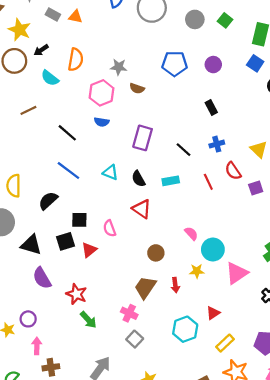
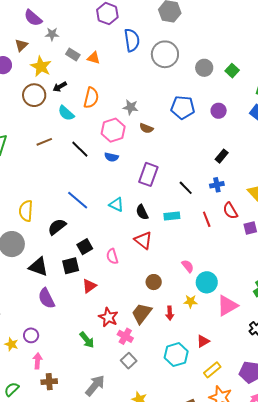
black rectangle: (211, 108) -> (222, 156), moved, turned 64
black line: (67, 133) -> (80, 149), moved
black square: (79, 220) -> (85, 247), turned -35
red triangle: (89, 250) -> (89, 286), moved
red star: (76, 294) -> (108, 317), moved

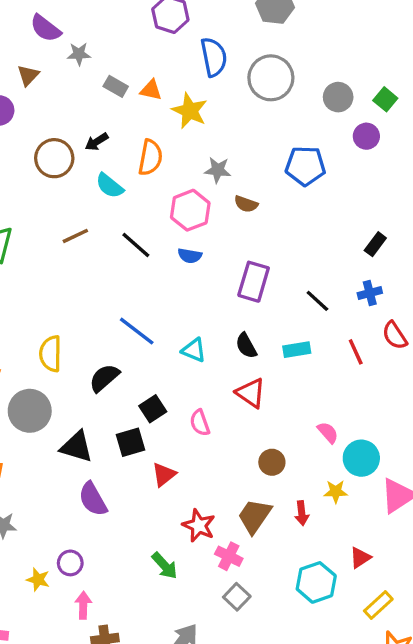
yellow star: (41, 67) -> (190, 111), moved
purple circle: (219, 111) -> (366, 136), moved
cyan triangle: (116, 205) -> (194, 350), moved

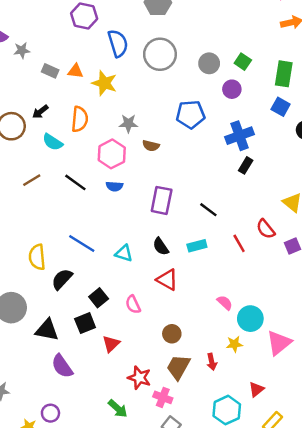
blue cross: (370, 293) -> (239, 136), moved, size x1.6
yellow semicircle: (51, 354) -> (37, 257), moved
brown circle: (272, 462) -> (172, 334), moved

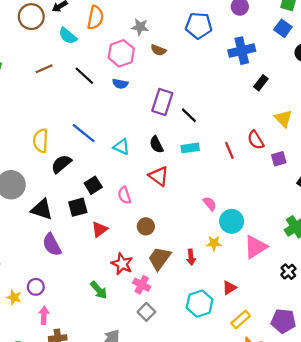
black rectangle: (246, 165) -> (261, 83), moved
black line: (208, 210) -> (189, 115), moved
brown circle: (172, 334) -> (146, 226), moved

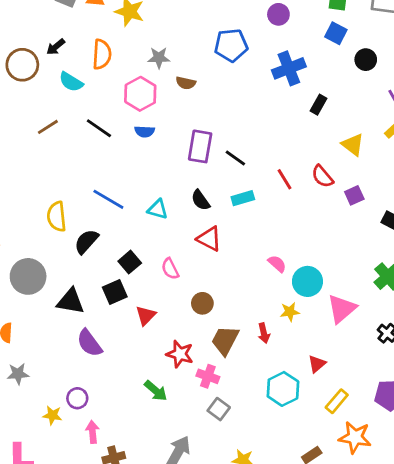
red line: (229, 150) -> (285, 179), moved

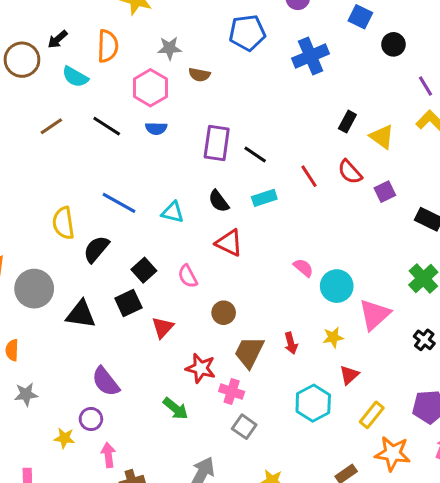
black rectangle: (318, 105) -> (347, 122), moved
yellow star: (290, 312) -> (333, 337), moved
purple semicircle: (89, 343) -> (106, 382), moved

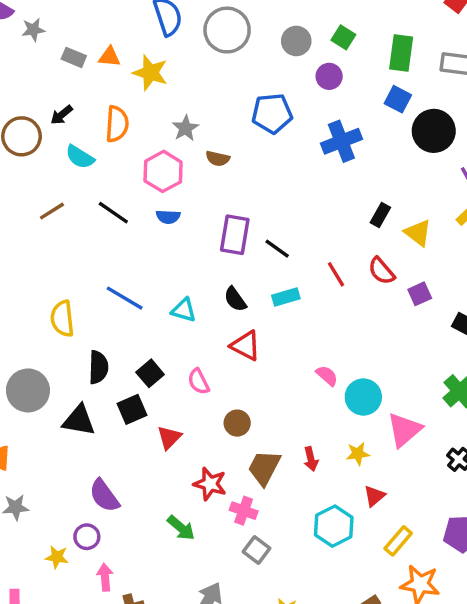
black circle: (393, 44) -> (434, 131), size x1.6
gray star: (170, 48) -> (185, 128), turned -30
black semicircle: (96, 249) -> (98, 367), moved, turned 140

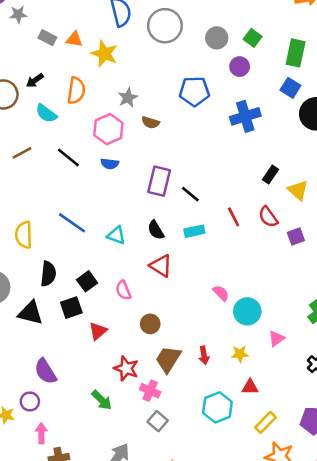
pink triangle: (404, 430) -> (277, 339), size x0.6
red triangle: (374, 496) -> (250, 387), turned 36

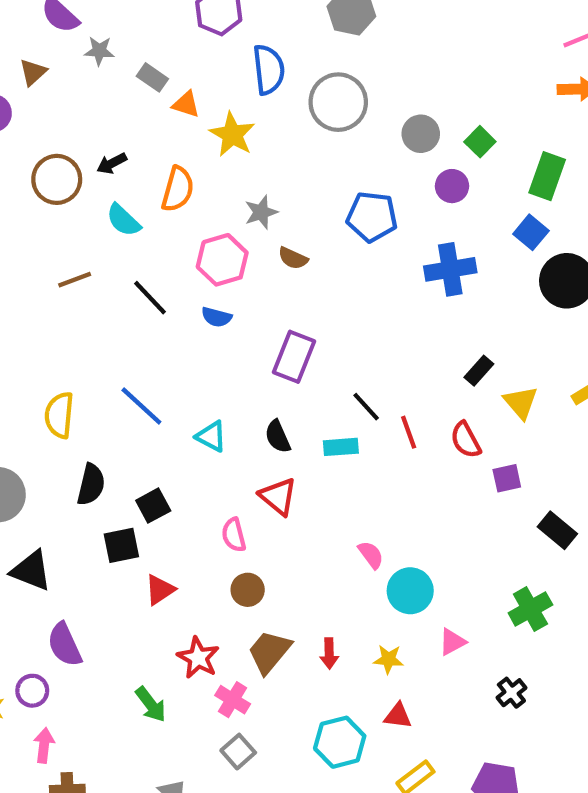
gray rectangle: (47, 38) -> (152, 77), moved
black line: (190, 194) -> (366, 407), moved
pink semicircle: (123, 290) -> (234, 535), moved
black triangle: (30, 313) -> (31, 571), moved

